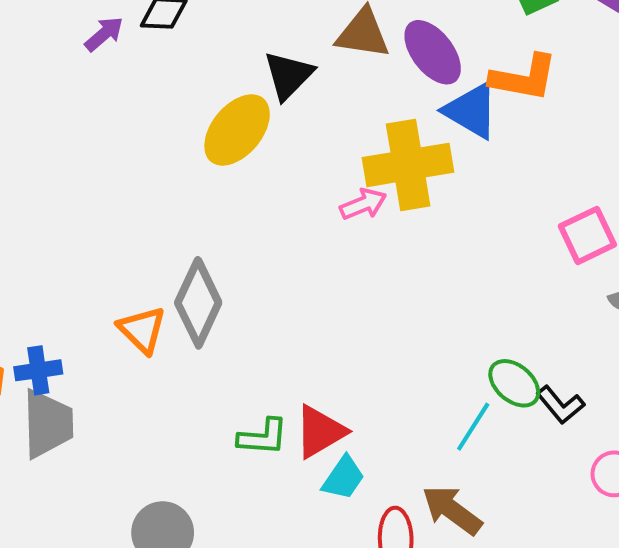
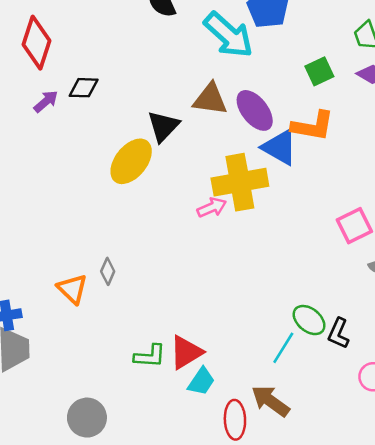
gray diamond: (198, 303) -> (108, 271), size x0.5
black L-shape: (560, 405) -> (338, 333), turned 64

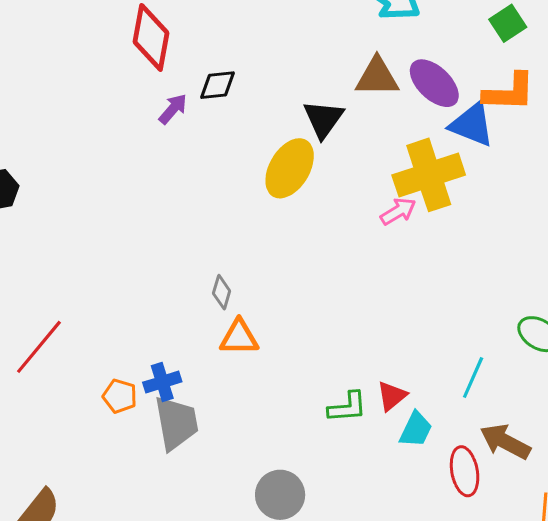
gray diamond: (108, 271) -> (222, 292), moved
orange triangle: (72, 289) -> (239, 337), turned -36
cyan line: (283, 348) -> (473, 378), moved
red triangle: (186, 352) -> (392, 396), size x0.7

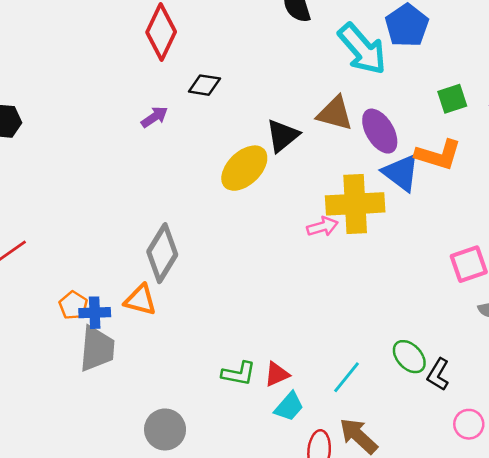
purple arrow: (173, 109) -> (154, 117), moved
gray diamond: (222, 292) -> (162, 253), size x2.0
orange triangle: (239, 337) -> (140, 300), moved
orange pentagon: (120, 396) -> (73, 305), moved

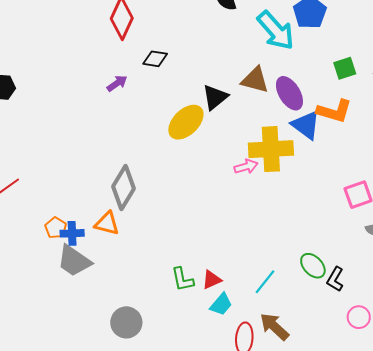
gray trapezoid: (97, 349) -> (74, 261), turned 120
green L-shape: (239, 374) -> (182, 279), turned 68

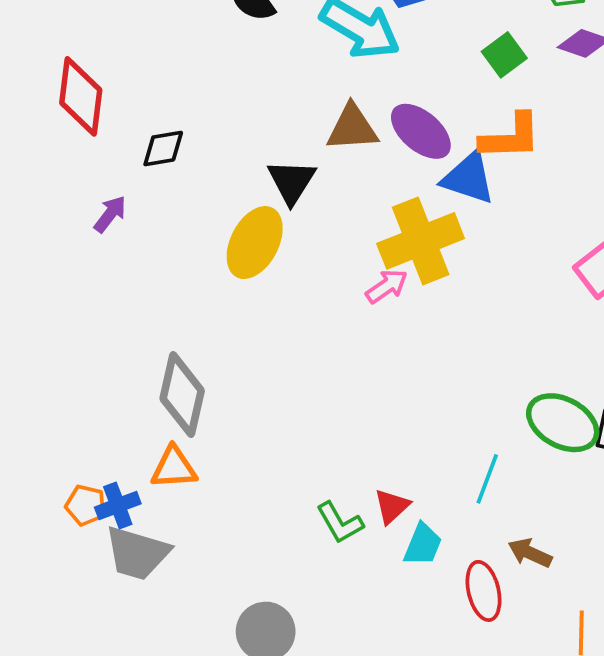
green ellipse: (313, 266) -> (563, 423), size x1.4
brown arrow: (274, 327) -> (530, 553), size x0.7

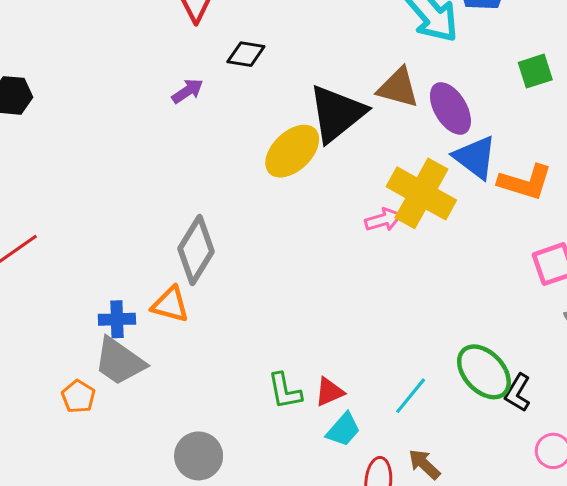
orange L-shape: (511, 137) -> (525, 182), moved
black triangle: (292, 182) -> (337, 113), size x1.5
yellow cross: (421, 241) -> (421, 193), turned 32
orange pentagon: (86, 505) -> (78, 396), moved

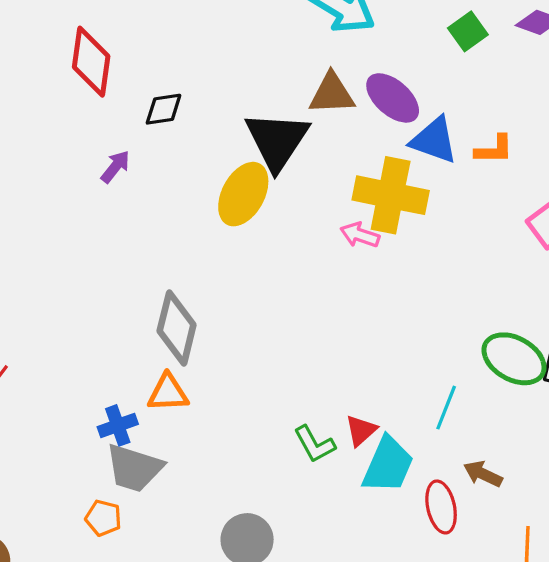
orange L-shape: (525, 182) -> (494, 149), size x0.7
pink arrow: (383, 220) -> (360, 235), turned -128
cyan trapezoid: (343, 430) -> (388, 465), size x1.5

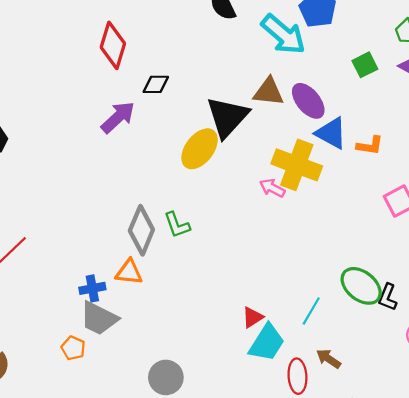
purple arrow: (115, 167) -> (118, 117), size x1.6
green L-shape: (315, 444) -> (177, 225), moved

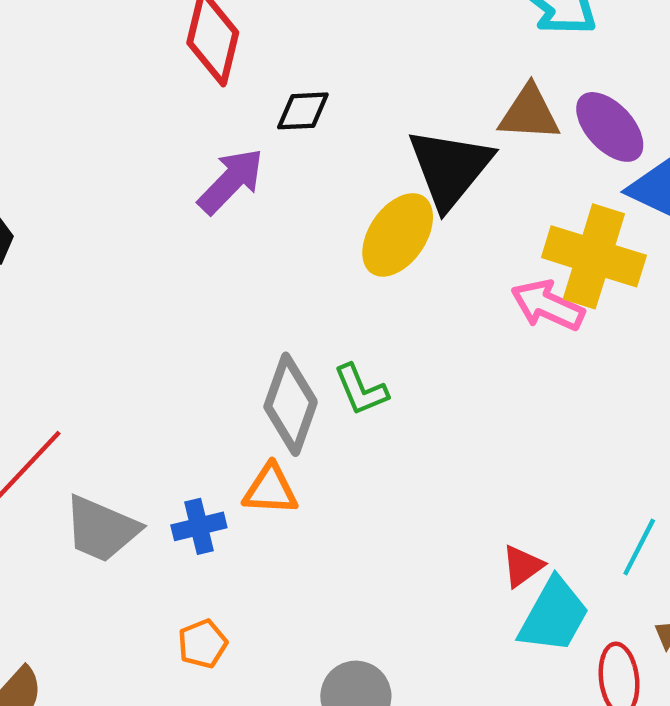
pink arrow: (272, 188) -> (548, 305), size x1.4
gray trapezoid: (99, 318) -> (101, 529), moved
orange pentagon: (73, 348) -> (202, 644), moved, turned 30

